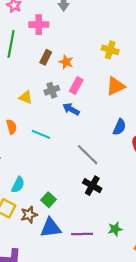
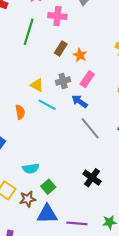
cyan line: (41, 134) -> (47, 105), moved
gray line: (88, 155) -> (90, 128), moved
cyan semicircle: (18, 185) -> (31, 168), moved, turned 49

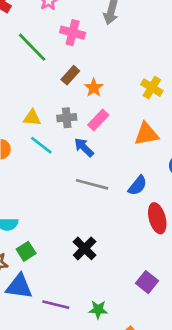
green line: (29, 32) -> (32, 47), turned -70
yellow triangle: (37, 85) -> (32, 118), turned -32
gray line: (90, 128) -> (92, 184), turned -45

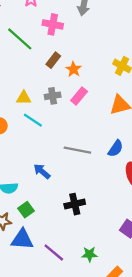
blue arrow: (84, 147) -> (42, 171), moved
black cross: (85, 248) -> (75, 204), turned 36
purple line: (56, 305) -> (54, 252), turned 30

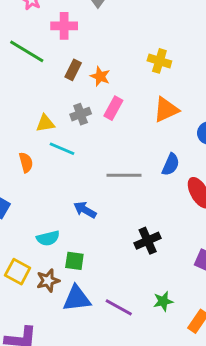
black cross: (75, 204) -> (148, 241), moved
green square: (26, 210) -> (74, 261), turned -35

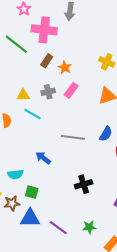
pink cross: (64, 26) -> (44, 30), size x1.4

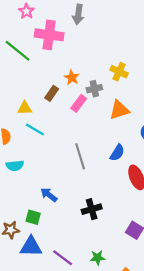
brown rectangle: (47, 61) -> (52, 93), moved
gray cross: (48, 92) -> (94, 89), moved
gray line: (73, 137) -> (80, 156), turned 65
blue arrow: (43, 158) -> (49, 195), moved
cyan semicircle: (15, 174) -> (15, 166), moved

